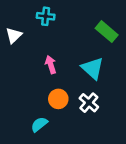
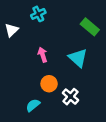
cyan cross: (46, 16) -> (38, 14), turned -32
white cross: (89, 103) -> (70, 97), moved

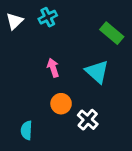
white triangle: (11, 30) -> (14, 21), moved
cyan semicircle: (33, 105) -> (26, 130), moved, turned -48

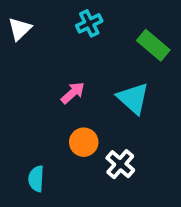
cyan cross: (48, 17) -> (89, 23), moved
pink arrow: (53, 68) -> (73, 93), turned 66

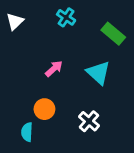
cyan cross: (89, 23) -> (66, 17), turned -30
orange circle: (84, 142) -> (44, 109), moved

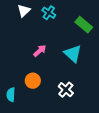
white triangle: (15, 21) -> (24, 11), moved
cyan semicircle: (27, 132) -> (11, 95), moved

